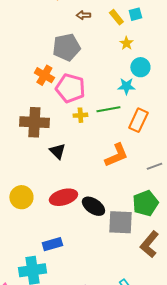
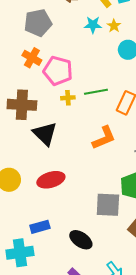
gray pentagon: (66, 47) -> (38, 23), moved
cyan star: (126, 86) -> (93, 25), moved
black triangle: (57, 151) -> (45, 134), size x1.5
black ellipse: (93, 206) -> (81, 240), moved

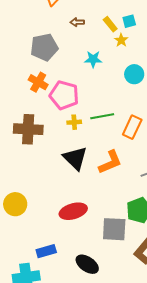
cyan star: (93, 25) -> (93, 59), moved
yellow star: (114, 26) -> (121, 40), moved
black triangle: (45, 134) -> (75, 158), moved
red ellipse: (51, 180) -> (73, 211), moved

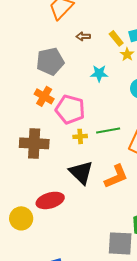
red ellipse: (73, 211) -> (50, 200), moved

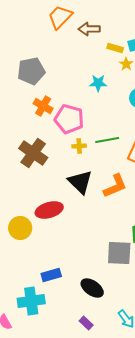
brown arrow: (83, 36) -> (89, 29), moved, size x1.5
yellow rectangle: (116, 38) -> (115, 48), turned -35
gray pentagon: (50, 61) -> (31, 71), moved
brown cross: (34, 143) -> (33, 153), turned 32

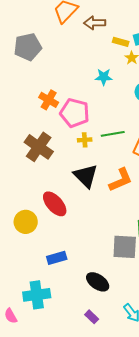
gray pentagon: (31, 71) -> (28, 47), moved
red ellipse: (49, 210) -> (55, 204), turned 64
blue rectangle: (51, 275) -> (57, 258), moved

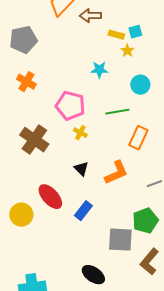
orange cross: (49, 100) -> (26, 82), moved
green line: (113, 134) -> (117, 112), moved
yellow cross: (85, 140) -> (80, 133), turned 32
black triangle: (86, 176) -> (81, 169), size x0.6
blue rectangle: (57, 258) -> (83, 211), moved, turned -36

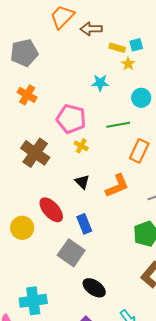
blue rectangle: (83, 211) -> (84, 224), turned -60
gray square: (120, 240) -> (71, 253), moved, turned 32

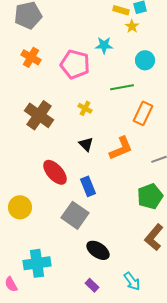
pink pentagon: (71, 119) -> (75, 64), moved
yellow circle: (22, 228) -> (20, 207), moved

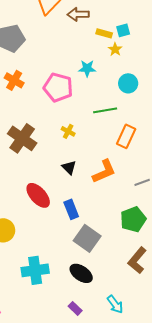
gray square: (75, 215) -> (87, 238), moved
cyan cross: (37, 263) -> (35, 270), moved

